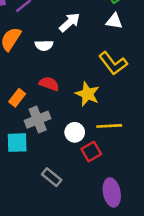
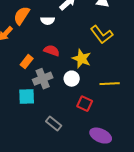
yellow line: (109, 126) -> (110, 84), moved
white circle: (75, 132) -> (72, 79), moved
red square: (91, 152) -> (85, 104), turned -35
purple ellipse: (112, 192) -> (101, 136), turned -55

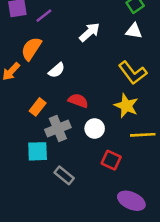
white semicircle: (48, 21) -> (57, 70), moved, turned -40
red semicircle: (52, 51) -> (78, 101), moved
yellow star: (82, 59) -> (126, 106), moved
gray rectangle: (54, 124) -> (64, 175), moved

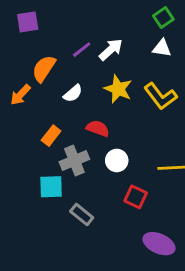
purple line: (44, 16) -> (82, 50), moved
yellow star: (126, 106) -> (118, 89), moved

